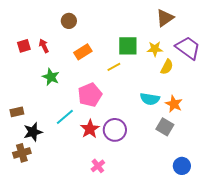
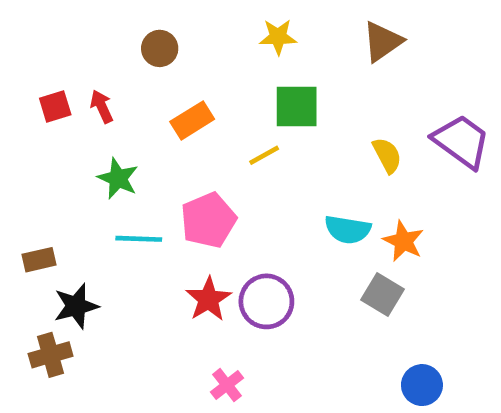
purple trapezoid: (188, 48) -> (461, 141), moved
yellow star: (155, 49) -> (278, 37), moved
yellow semicircle: (167, 67) -> (387, 155), turned -56
cyan line: (65, 117) -> (139, 239), moved, turned 42

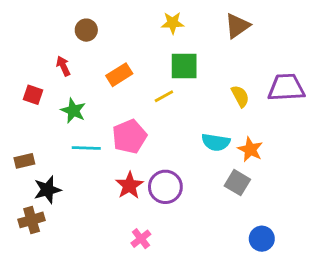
brown circle: (160, 48) -> (86, 30), moved
red square: (55, 106) -> (33, 95), moved, turned 36
purple trapezoid: (461, 141) -> (286, 88), turned -39

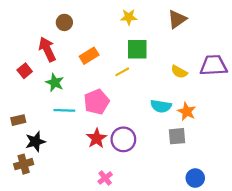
red arrow: (63, 66) -> (47, 49), size x1.6
red square: (33, 95) -> (25, 71), turned 32
yellow semicircle: (240, 96) -> (179, 72), turned 147
gray square: (237, 183) -> (177, 136), turned -36

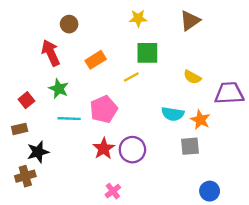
purple trapezoid: (213, 65) -> (229, 93), moved
red square: (25, 71) -> (26, 100), moved

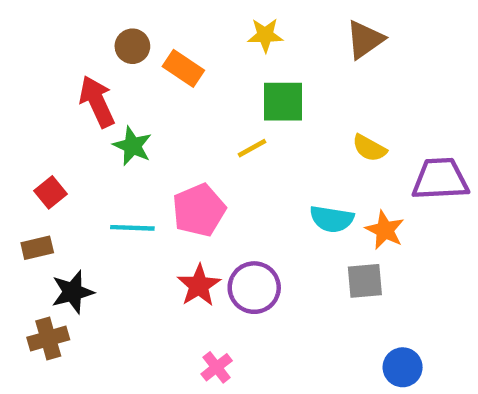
orange rectangle: (96, 60) -> (183, 68), moved, turned 66
green star: (59, 89) -> (132, 146), moved

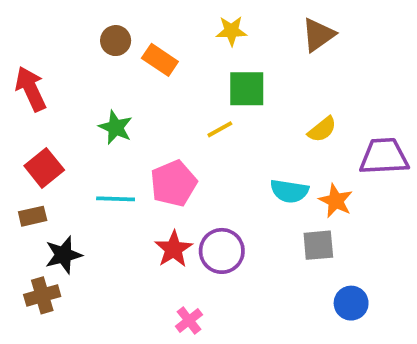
red arrow: (97, 102) -> (31, 89), moved
yellow semicircle: (369, 148) -> (322, 129), turned -68
red square: (50, 192) -> (44, 168), size x1.4
blue circle: (403, 367) -> (351, 303), moved

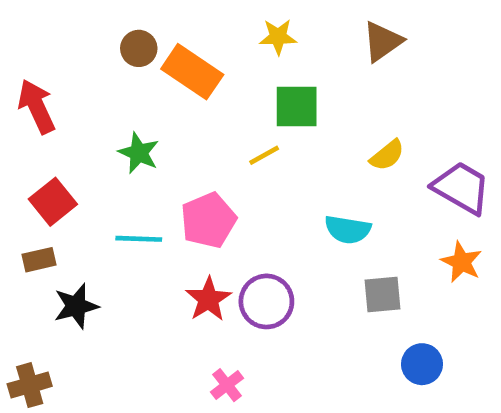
orange rectangle: (160, 60) -> (192, 72), size x1.4
purple trapezoid: (384, 156) -> (461, 188), turned 33
orange star: (336, 201) -> (461, 262), moved
brown cross: (42, 295) -> (30, 385), moved

